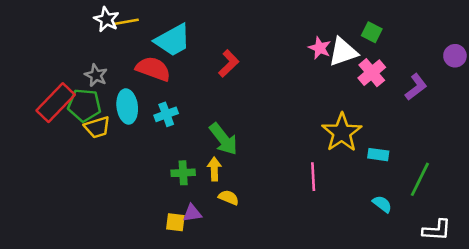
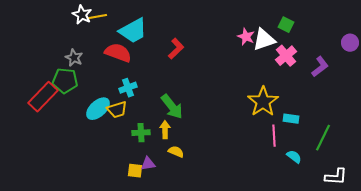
red rectangle: (56, 103) -> (43, 97), moved
cyan ellipse: (127, 106) -> (98, 109), moved, turned 55
yellow trapezoid: (97, 127) -> (117, 110), moved
pink line: (313, 177) -> (274, 136), moved

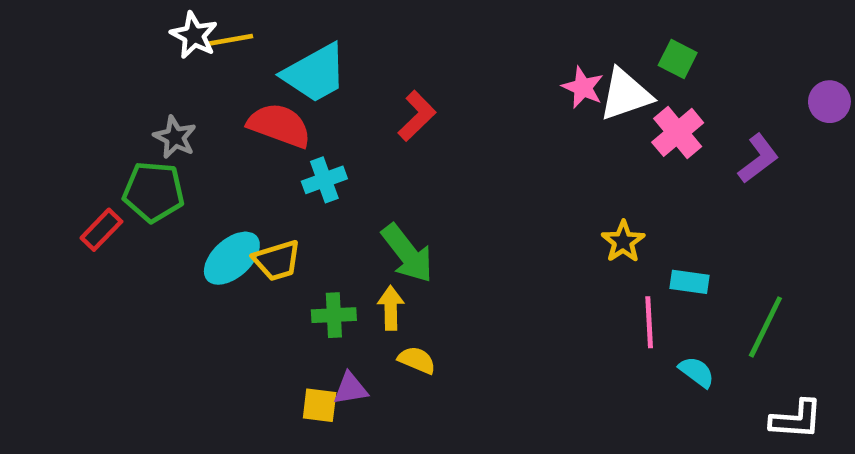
cyan cross: (128, 88) -> (324, 180), moved
red rectangle: (43, 97) -> (101, 230), size x0.6
yellow star: (263, 102) -> (623, 242), size x0.6

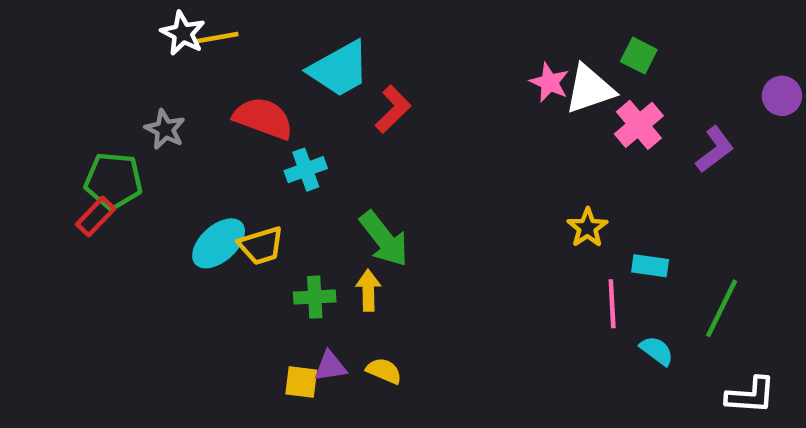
cyan trapezoid: (315, 73) -> (339, 69), moved
green pentagon: (154, 192) -> (113, 181), moved
yellow semicircle: (417, 360) -> (384, 371), moved

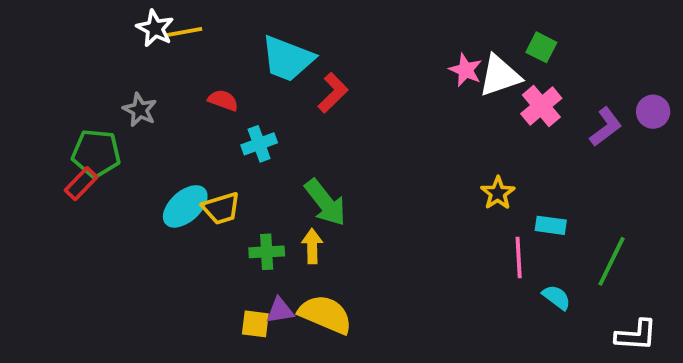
cyan trapezoid: (339, 69) -> (288, 59), turned 50
purple circle: (782, 96) -> (653, 112), moved
red semicircle: (263, 118) -> (223, 100), size x0.6
yellow semicircle: (384, 371) -> (325, 314), size x1.8

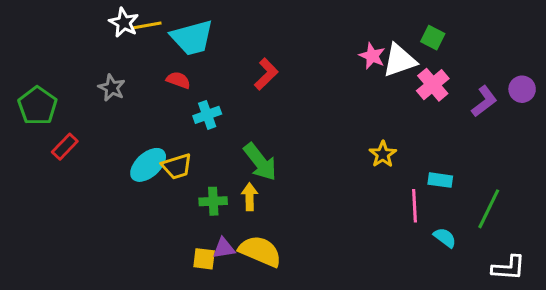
cyan trapezoid: (288, 59) -> (192, 38), moved, turned -36
green pentagon: (96, 153) -> (38, 106), moved, turned 30
yellow star: (498, 193) -> (383, 154), moved

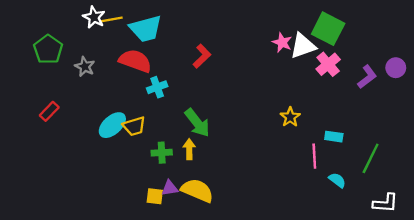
green square: (433, 38) -> (328, 29), size x1.8
red semicircle: (178, 80) -> (135, 61), size x1.8
green pentagon: (38, 106) -> (48, 49), moved

